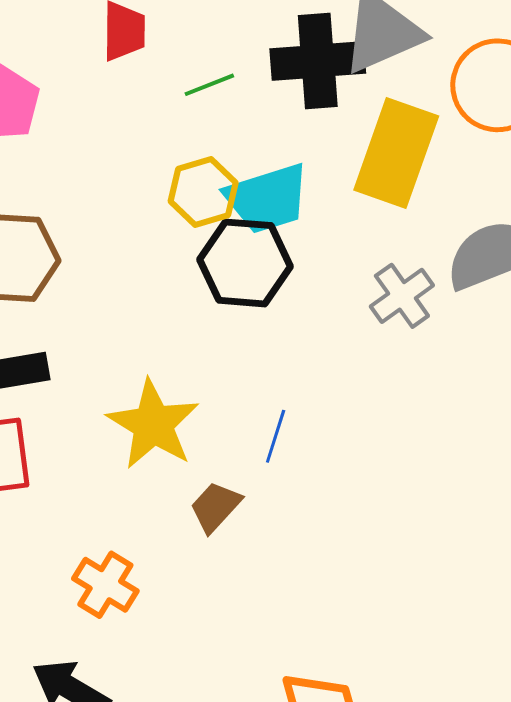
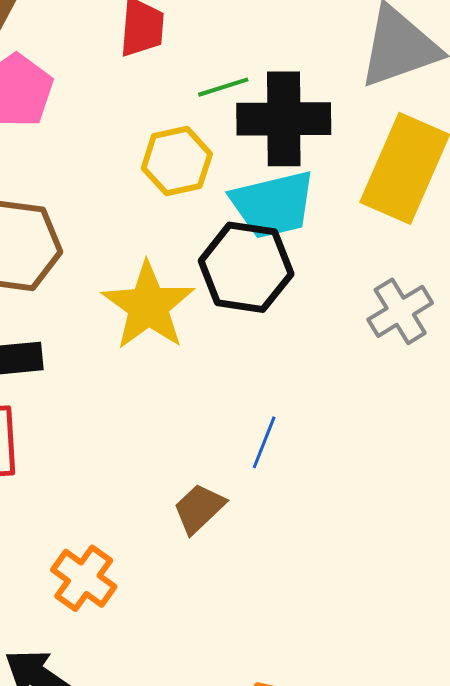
black cross: (318, 61) -> (284, 119), moved
yellow hexagon: (203, 192) -> (177, 161), moved
yellow star: (153, 424) -> (148, 306), moved

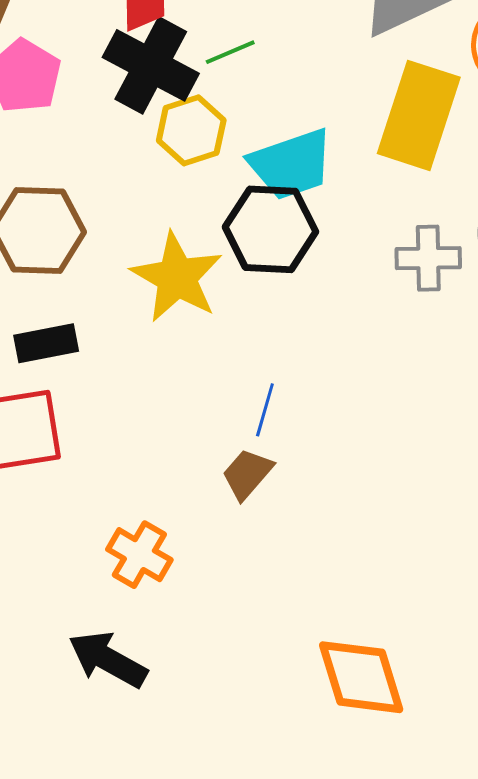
black cross: (284, 119) -> (151, 65), moved, turned 34
gray cross: (400, 311) -> (428, 258), turned 36
blue line: (264, 442) -> (265, 410), moved

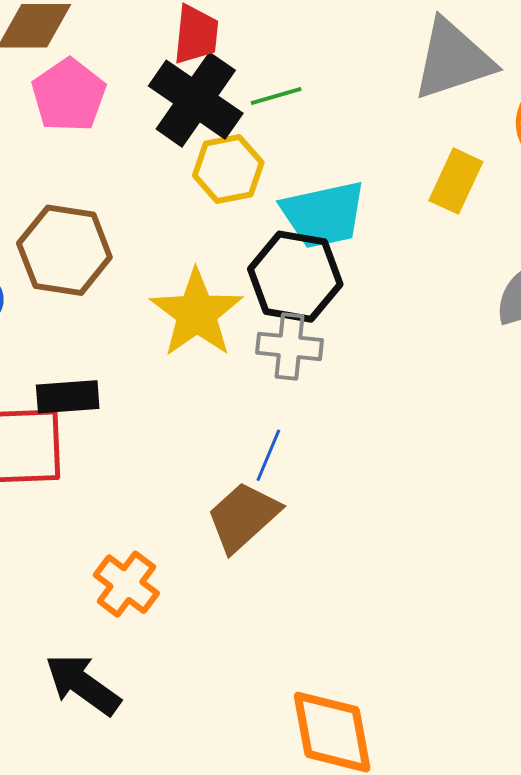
yellow rectangle: (419, 115) -> (456, 181), size x0.6
gray cross: (428, 258) -> (290, 346), moved
black rectangle: (46, 343) -> (68, 397), moved
brown trapezoid: (247, 474) -> (243, 517), size x1.4

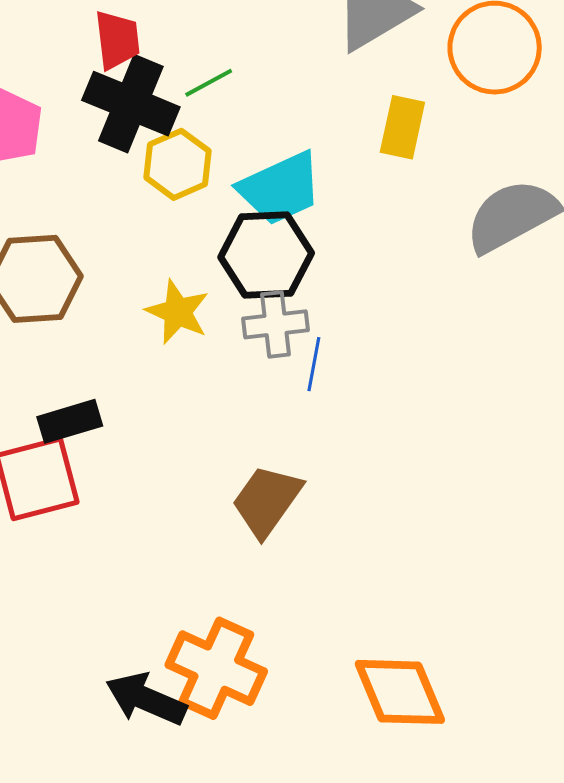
yellow star: (197, 313) -> (178, 312), size x0.7
blue line: (268, 455) -> (314, 364), moved
orange cross: (126, 584) -> (216, 668), moved, size x1.5

